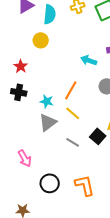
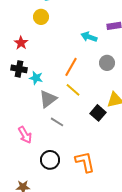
cyan star: (47, 101) -> (36, 78), moved
gray line: (73, 142) -> (57, 122), moved

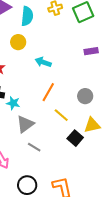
cyan arrow: (89, 37) -> (43, 62), moved
gray circle: (107, 63) -> (85, 96), moved
yellow line: (73, 90) -> (61, 115), moved

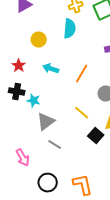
cyan semicircle: (27, 16) -> (70, 29), moved
cyan arrow: (43, 62) -> (51, 69), moved
orange line: (48, 92) -> (82, 74), moved

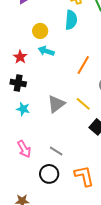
cyan arrow: (51, 69) -> (46, 51), moved
cyan star: (34, 101) -> (23, 109), moved
gray triangle: (46, 122) -> (56, 104), moved
gray line: (55, 145) -> (56, 151), moved

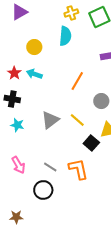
cyan arrow: (46, 51) -> (34, 74), moved
orange L-shape: (84, 176) -> (78, 169), moved

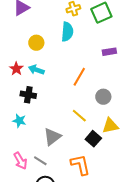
black cross: (12, 99) -> (28, 95), moved
gray triangle: (50, 120) -> (52, 137), moved
gray line: (50, 167) -> (40, 161), moved

